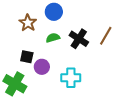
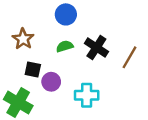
brown star: (28, 23) -> (23, 39), moved
brown line: (106, 36) -> (129, 57), moved

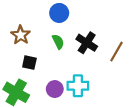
green semicircle: (65, 46) -> (58, 42), turned 80
purple circle: (51, 82) -> (55, 89), moved

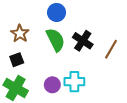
green semicircle: (58, 42) -> (55, 40), size x1.6
black square: (29, 63) -> (17, 60), moved, turned -32

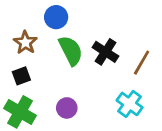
blue circle: (57, 12) -> (56, 17), moved
cyan cross: (74, 82) -> (130, 104), moved, turned 36

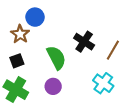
blue circle: (56, 17) -> (35, 17), moved
green semicircle: (71, 51) -> (56, 58), moved

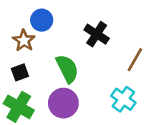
black cross: (84, 42) -> (97, 34), moved
purple circle: (53, 86) -> (63, 103), size x1.5

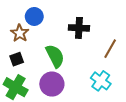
black cross: (97, 34) -> (79, 28), turned -30

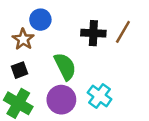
brown line: (110, 49) -> (123, 32), moved
cyan cross: (101, 81) -> (100, 96), moved

